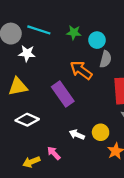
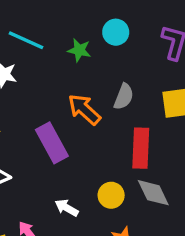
cyan circle: (97, 40) -> (116, 32), moved
yellow circle: (101, 132) -> (111, 195), moved

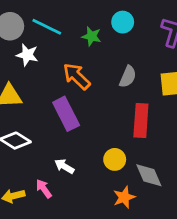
orange arrow: (84, 109) -> (77, 76), moved
gray diamond: (153, 193) -> (149, 175), moved
white arrow: (67, 208) -> (64, 166), moved

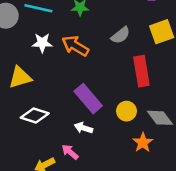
white star: (27, 55) -> (42, 43), moved
gray semicircle: (128, 77) -> (120, 35), turned 42
purple rectangle: (66, 114) -> (88, 99), moved

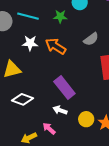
yellow circle: (126, 111) -> (86, 119), moved

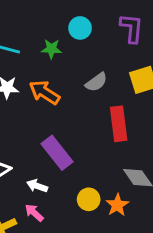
white arrow: (60, 110) -> (37, 186), moved

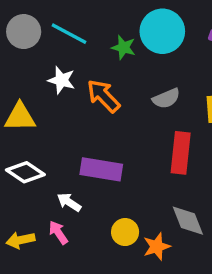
cyan circle: (80, 28) -> (162, 31), size x1.6
purple rectangle: (57, 153) -> (101, 169), turned -56

